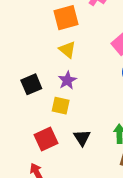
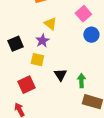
yellow triangle: (67, 50) -> (50, 24), moved
black triangle: (82, 138) -> (60, 75), moved

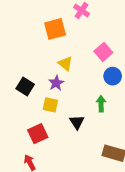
black square: (15, 44) -> (25, 86), turned -35
green arrow: (81, 81) -> (101, 104), moved

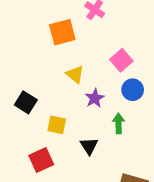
purple star: (56, 83) -> (95, 98), moved

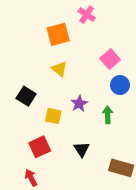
yellow triangle: (75, 74) -> (59, 69), moved
purple star: (95, 98) -> (79, 104), moved
black triangle: (89, 146) -> (82, 149), moved

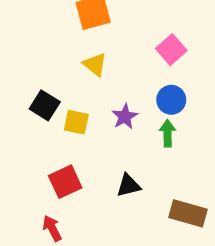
blue circle: (120, 85) -> (171, 100), moved
yellow square: (53, 116) -> (76, 122), moved
black triangle: (82, 149) -> (128, 185), turned 49

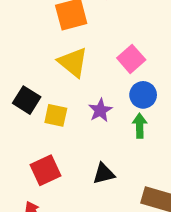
pink square: (171, 50) -> (131, 59), moved
yellow triangle: (95, 64) -> (73, 62), size x1.4

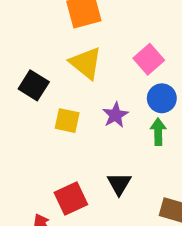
black square: (27, 100) -> (34, 85), moved
red square: (45, 170) -> (71, 199), moved
black triangle: (104, 174) -> (119, 184), turned -45

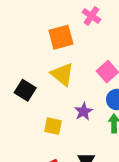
yellow square: (67, 121) -> (53, 126), moved

